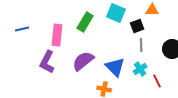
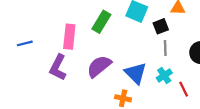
blue line: (22, 29) -> (25, 43), moved

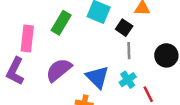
black square: (161, 26) -> (124, 28), turned -35

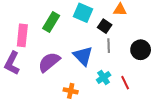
blue triangle: (97, 77) -> (83, 56), moved
cyan cross: (128, 80) -> (104, 77), moved

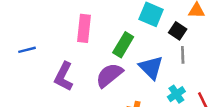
green rectangle: (51, 22) -> (123, 45), moved
pink rectangle: (22, 35) -> (84, 28), moved

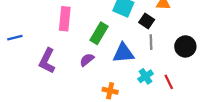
blue triangle: (151, 68) -> (123, 53), turned -50
purple semicircle: (109, 75) -> (87, 60), size x0.6

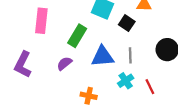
gray line: (151, 42) -> (130, 55), moved

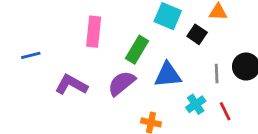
gray line: (130, 55) -> (217, 73), moved
purple semicircle: (64, 63) -> (122, 83), size x1.5
purple L-shape: (23, 65) -> (71, 85), turned 92

